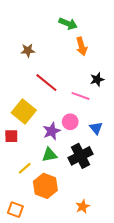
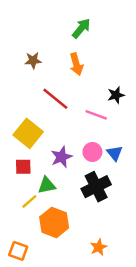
green arrow: (68, 24) -> (81, 28), turned -72
orange arrow: (82, 46) -> (76, 64), moved
pink circle: (70, 122) -> (92, 152), moved
red square: (11, 136) -> (23, 167), moved
green triangle: (50, 155) -> (47, 185), moved

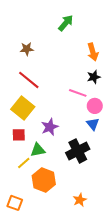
orange arrow: (76, 64) -> (93, 52), moved
red line: (55, 99) -> (29, 80), moved
pink circle: (92, 152) -> (95, 106), moved

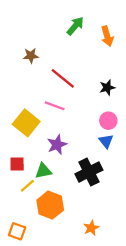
orange arrow: (93, 52) -> (107, 36), moved
red line: (29, 80) -> (63, 78), moved
pink line: (78, 93) -> (55, 106), moved
red square: (19, 135) -> (17, 164), moved

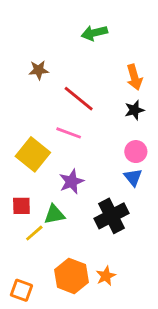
green arrow: (75, 26) -> (94, 33), turned -144
orange arrow: (107, 36) -> (134, 77), moved
orange hexagon: (50, 205) -> (71, 276), moved
orange star: (91, 228) -> (106, 276), moved

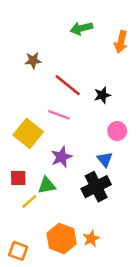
orange arrow: (134, 77) -> (121, 42), moved, turned 30
black star: (134, 110) -> (102, 95), moved
blue triangle: (133, 177) -> (105, 159), moved

